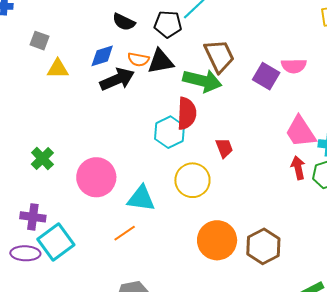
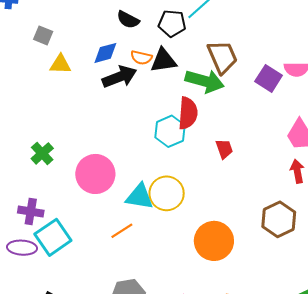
yellow circle: (192, 180) -> (167, 193), moved
brown hexagon: (263, 246) -> (279, 219), moved

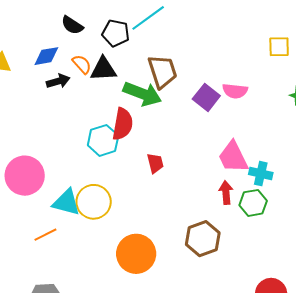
orange semicircle: (141, 58) -> (82, 64), turned -150
black arrow: (120, 77) -> (58, 81), size x0.7

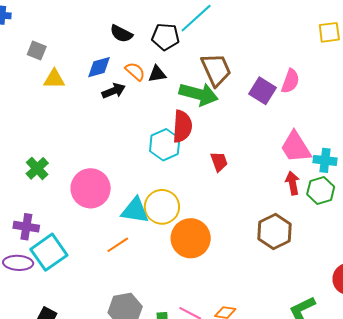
black triangle: (103, 69) -> (157, 74), size x0.7
pink semicircle: (235, 91) -> (290, 81), turned -70
orange circle: (136, 254) -> (191, 238), moved

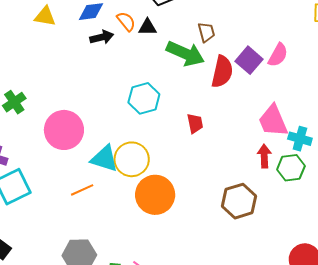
brown trapezoid: (216, 70) -> (206, 32), size x0.6
red semicircle: (182, 126) -> (222, 72), moved

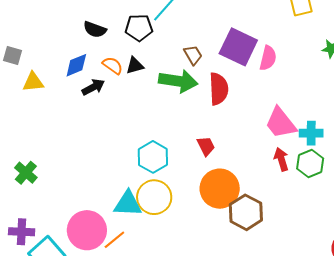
purple square: (249, 60) -> (238, 47), moved, size x1.4
cyan hexagon: (144, 98) -> (153, 157), moved
pink circle: (64, 130) -> (87, 230), moved
orange circle: (155, 195) -> (220, 189), moved
brown hexagon: (239, 201) -> (246, 212), moved

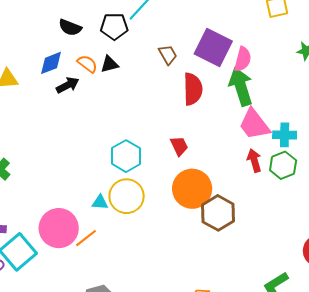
green arrow: (178, 81) -> (241, 87), moved, turned -117
cyan triangle: (128, 204) -> (100, 202), size x0.6

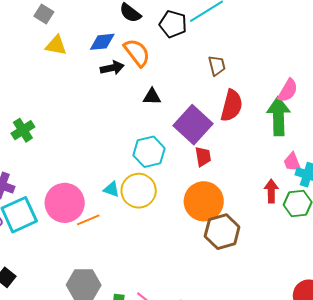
purple square: (213, 47) -> (193, 125), moved
orange semicircle: (87, 64) -> (137, 53), size x1.4
black triangle: (109, 64) -> (152, 97), moved
pink trapezoid: (254, 124) -> (292, 162), moved, size x0.6

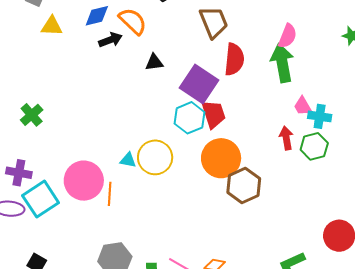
brown trapezoid: (217, 66) -> (214, 22), size x1.6
cyan hexagon: (149, 152) -> (190, 118), moved
red trapezoid: (203, 157) -> (214, 114), size x1.4
orange line: (88, 220) -> (110, 194), turned -55

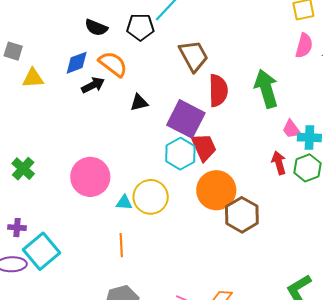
pink semicircle: (288, 36) -> (304, 46), moved
purple cross: (19, 173) -> (17, 228), size x0.7
pink circle: (84, 181) -> (90, 177), moved
orange line: (110, 194) -> (121, 245), moved

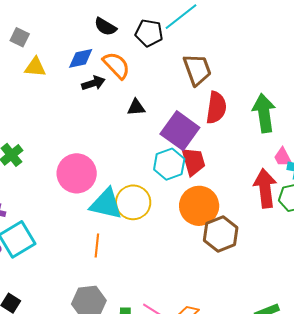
red arrow: (279, 163) -> (265, 188), size x1.6
cyan triangle: (124, 203) -> (106, 204), size x2.0

